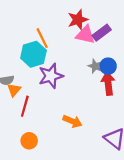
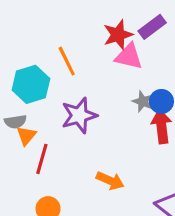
purple rectangle: (102, 33) -> (152, 27), moved
cyan hexagon: (33, 54) -> (31, 84), moved

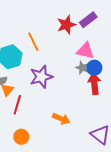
pink triangle: (129, 56) -> (85, 51), moved

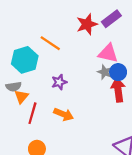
orange line: (33, 42) -> (50, 43), turned -30
purple star: (41, 77) -> (59, 82), size x0.6
orange arrow: (61, 119) -> (64, 114), moved

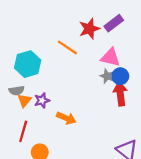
orange line: (50, 43) -> (67, 47), moved
purple star: (59, 82) -> (42, 100), moved
red line: (32, 113) -> (23, 131), moved

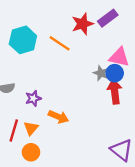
pink triangle: (110, 57) -> (119, 57), moved
cyan hexagon: (28, 64) -> (23, 40), moved
orange triangle: (24, 100) -> (31, 128), moved

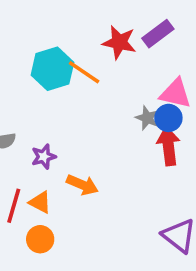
red star: (83, 24) -> (119, 42), turned 30
cyan hexagon: (23, 40) -> (52, 69), moved
orange triangle: (31, 128) -> (40, 202), turned -42

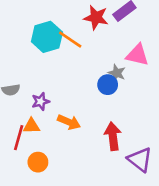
blue circle: (168, 118) -> (108, 85), moved
red arrow: (168, 146) -> (113, 136), moved
orange triangle: (40, 202) -> (31, 126), moved, turned -30

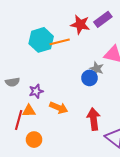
orange line: (70, 39) -> (60, 42), turned -48

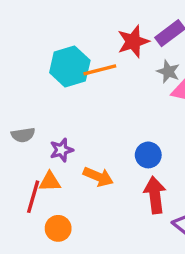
red star: (80, 25) -> (133, 42), turned -30
gray star: (97, 69) -> (168, 72), moved
blue circle: (89, 78) -> (148, 155), moved

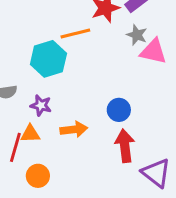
cyan hexagon: (70, 67) -> (48, 59), moved
purple star: (61, 150) -> (41, 105), turned 30
orange arrow: (98, 177) -> (74, 129), turned -30

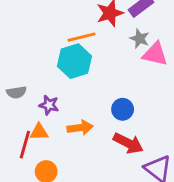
cyan hexagon: (48, 59) -> (74, 61), moved
red arrow: (125, 146) -> (128, 143), turned 124

